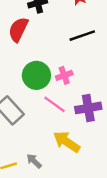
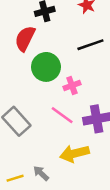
green circle: (36, 75) -> (46, 67), moved
yellow arrow: (67, 142) -> (74, 153), turned -48

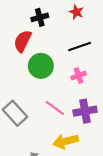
pink cross: (72, 85) -> (79, 76), moved

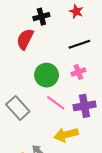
green circle: (41, 66) -> (47, 75), moved

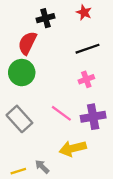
green circle: (47, 75) -> (22, 73), moved

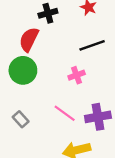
pink cross: (86, 79) -> (77, 75), moved
gray rectangle: (19, 119) -> (21, 119), size x0.6

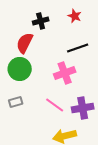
pink cross: (77, 75) -> (65, 73), size x1.5
gray rectangle: (21, 119) -> (16, 102), moved, turned -64

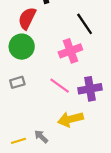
black line: (78, 48) -> (85, 24), turned 75

